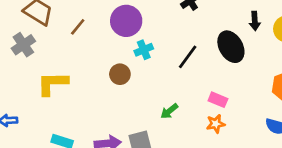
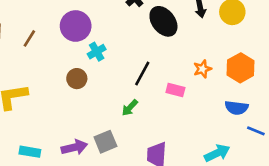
black ellipse: (231, 47) -> (163, 21), moved
black line: (188, 57) -> (142, 73), moved
orange star: (216, 124) -> (202, 69), moved

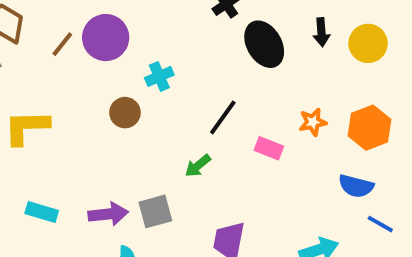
purple circle: (76, 26) -> (106, 38), moved

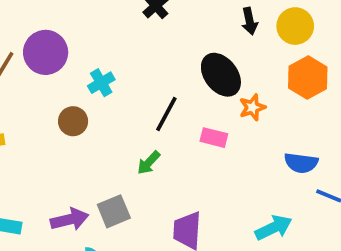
black ellipse: (264, 44) -> (221, 75), moved
orange hexagon: (369, 128) -> (308, 78), moved

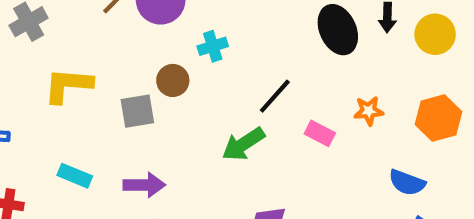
black ellipse: (221, 75) -> (338, 30), moved
orange hexagon: (308, 78) -> (438, 118), moved
green arrow: (149, 163) -> (243, 144), size x1.5
gray square: (114, 211) -> (137, 111), moved

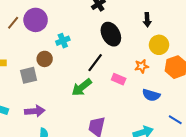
black ellipse: (338, 30) -> (111, 34), moved
yellow circle: (435, 34) -> (159, 45), moved
blue semicircle: (407, 183) -> (151, 95), moved

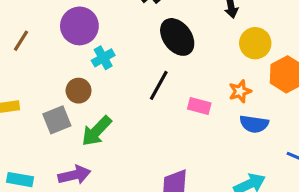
purple circle: (36, 20) -> (79, 26), moved
orange star: (142, 66) -> (240, 91), moved
green arrow: (82, 87) -> (97, 131), moved

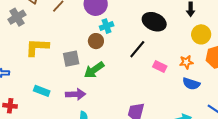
black ellipse: (177, 37) -> (154, 22), turned -40
brown circle: (79, 91) -> (96, 41), moved

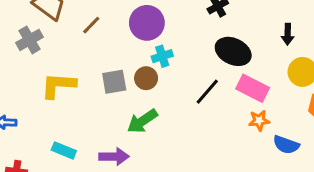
gray square: (71, 59) -> (114, 82), moved
orange star: (186, 62) -> (259, 120), moved
pink rectangle: (160, 66) -> (253, 88), moved, size x1.5

